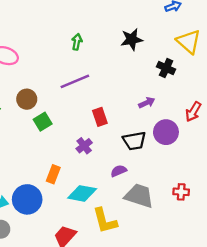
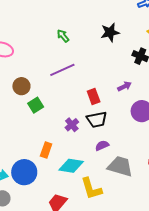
green arrow: (77, 42) -> (63, 36), turned -48
red rectangle: (100, 117) -> (94, 97), moved
black trapezoid: (134, 141) -> (97, 120), moved

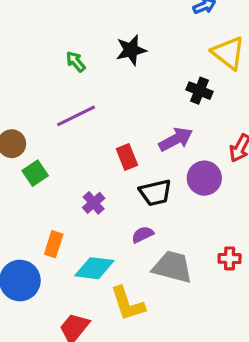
black star: (110, 32) -> (131, 50), moved
purple arrow: (124, 86) -> (176, 139), size x1.5
black trapezoid: (97, 120) -> (155, 193), moved

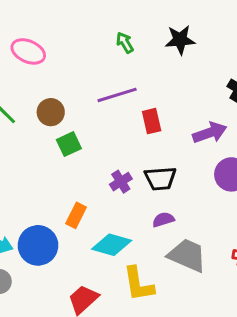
red rectangle: (127, 157) -> (152, 121), moved
black trapezoid: (155, 193) -> (160, 178), moved

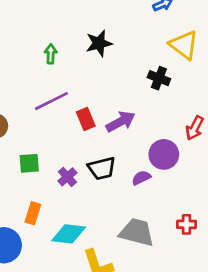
green arrow: (125, 43) -> (51, 54), turned 42
purple arrow: (210, 133) -> (121, 122), moved
green square: (69, 144) -> (29, 163), moved, turned 30
purple semicircle: (163, 220) -> (141, 178), moved

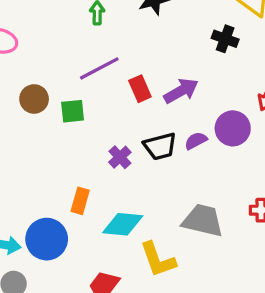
green square: (29, 163) -> (73, 111), moved
purple semicircle: (141, 178) -> (196, 141), moved

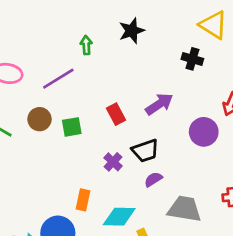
purple line: (99, 68) -> (58, 79), moved
red rectangle: (140, 89) -> (116, 114), moved
purple semicircle: (196, 141) -> (153, 179), moved

